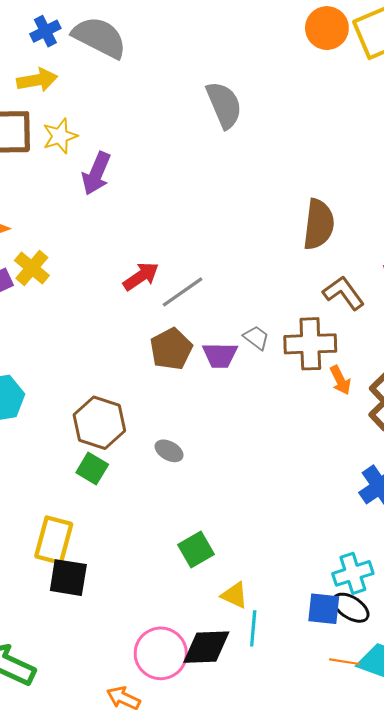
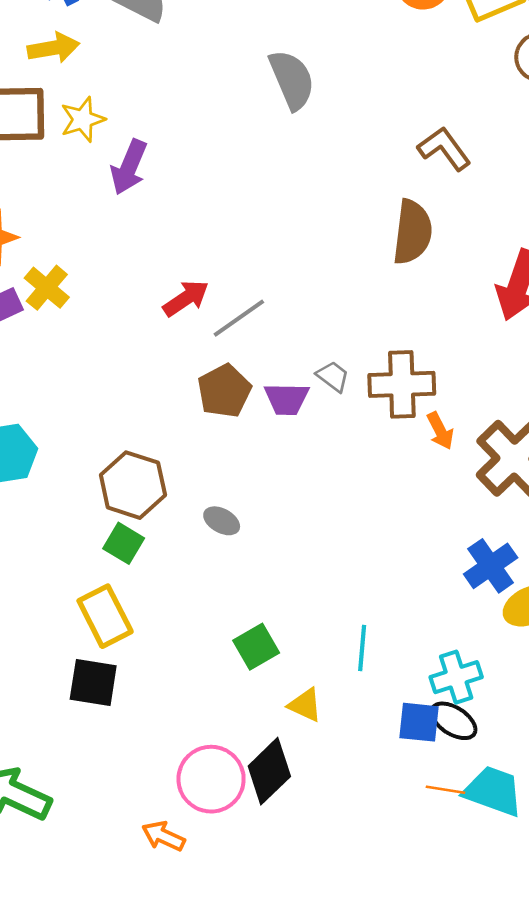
brown L-shape: (344, 293) -> (444, 149), moved
yellow rectangle: (54, 540) -> (105, 616), moved, turned -42
cyan line: (253, 628) -> (362, 648), moved
black diamond: (206, 647) -> (269, 771), turned -42

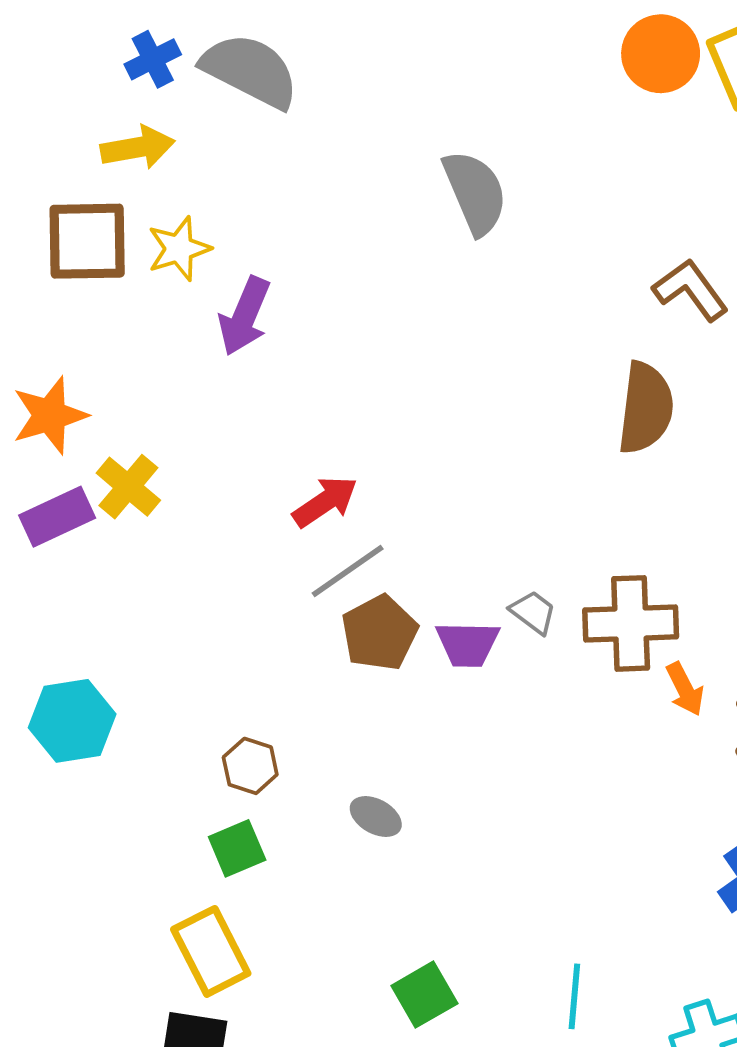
gray line: (239, 318) -> (348, 571), moved
brown hexagon: (133, 485) -> (250, 766), size x0.6
green square: (124, 543) -> (237, 848), turned 36

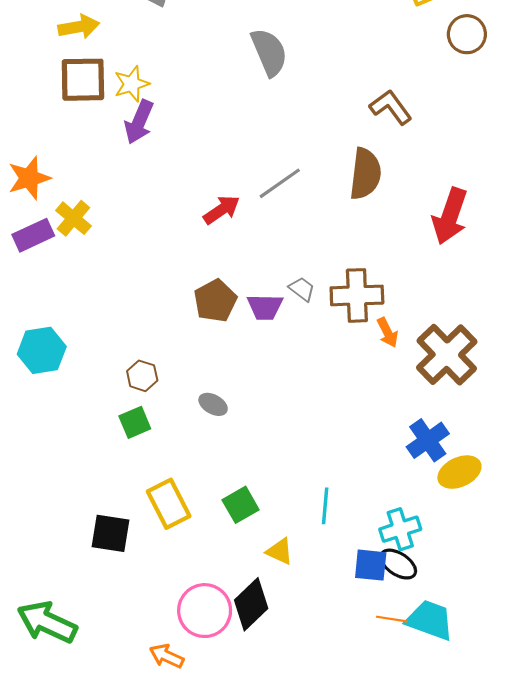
brown square: (87, 241) -> (83, 80), moved
yellow star: (179, 249) -> (132, 84), moved
red arrow: (325, 502) -> (222, 210), moved
gray line: (348, 571) -> (280, 183), moved
yellow rectangle: (211, 951) -> (169, 504), moved

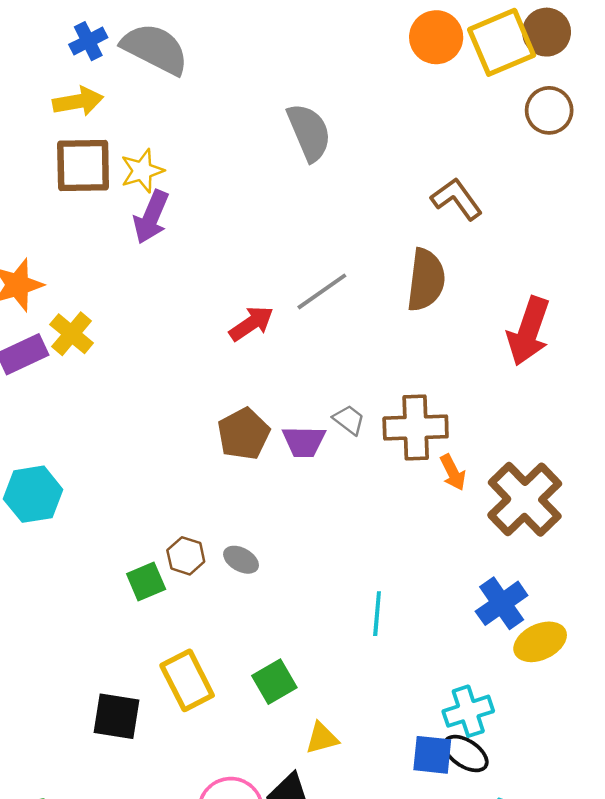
brown hexagon: (142, 376) -> (186, 556), moved
cyan line: (325, 506) -> (377, 614), moved
yellow triangle: (280, 551) -> (322, 738), turned -40

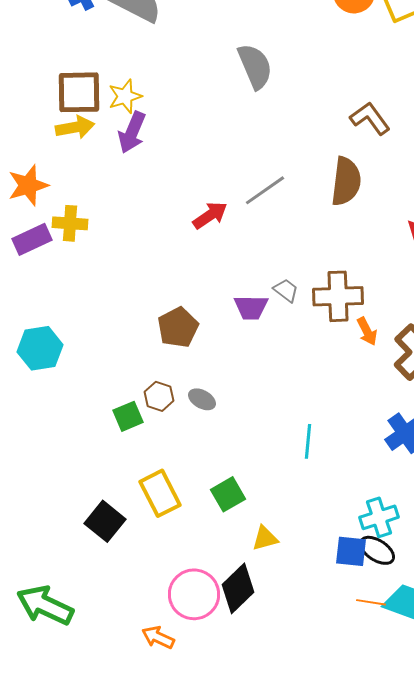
yellow arrow: (78, 101) -> (75, 127), moved
yellow cross: (72, 334) -> (70, 223), turned -36
brown pentagon: (244, 434) -> (178, 327), moved
black square: (116, 716) -> (105, 521), turned 30

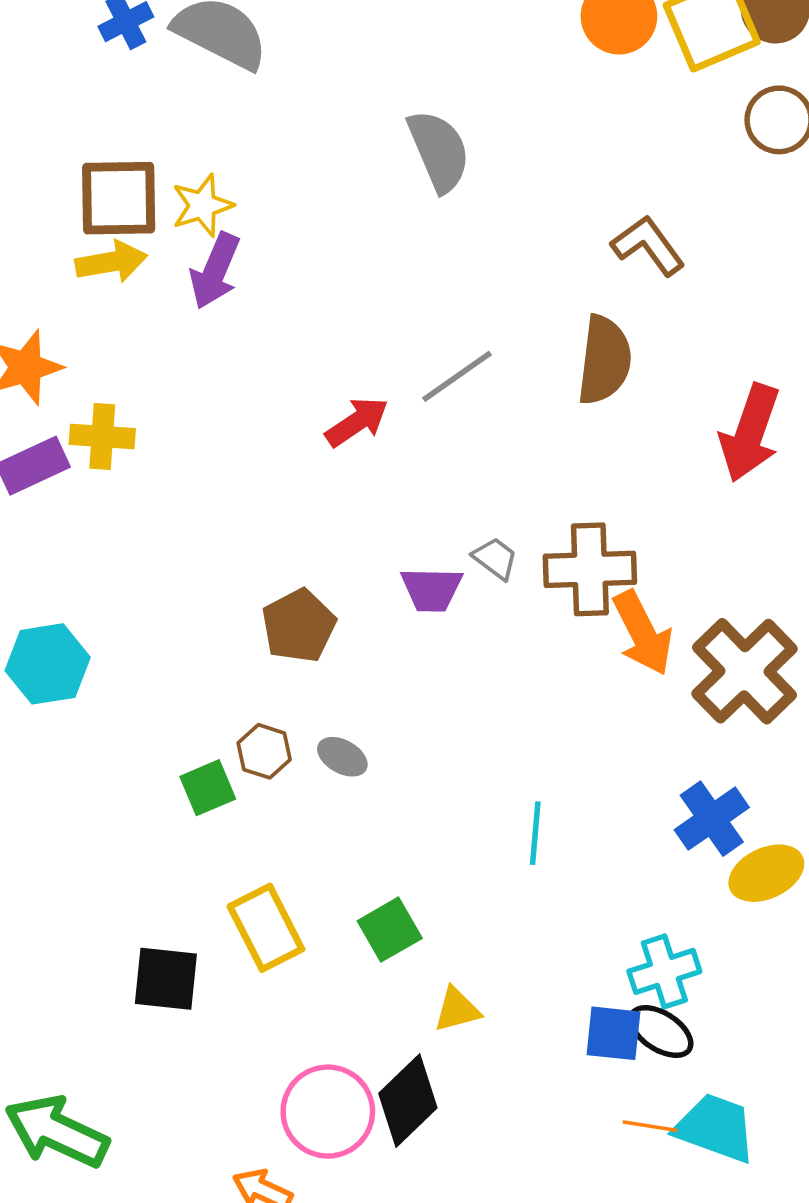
orange arrow: (367, 331) -> (643, 633), size x1.6
black square: (105, 521) -> (166, 979), turned -33

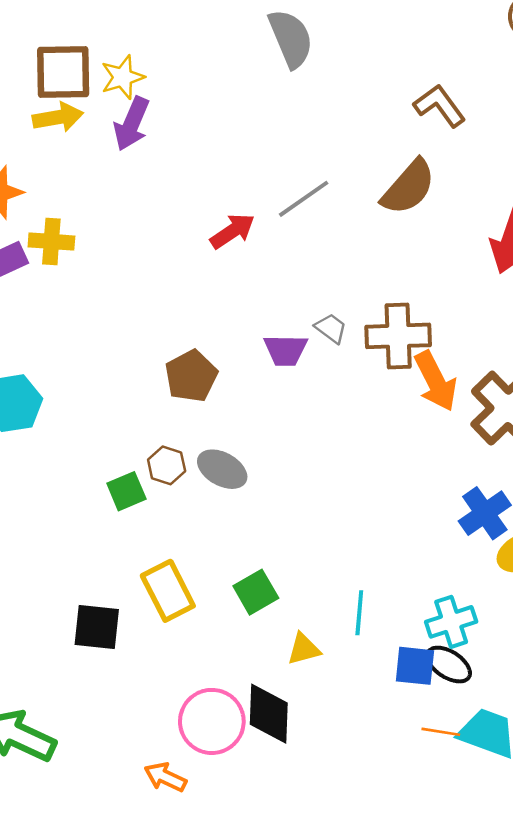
brown semicircle: (604, 360) -> (408, 187), turned 34
gray ellipse: (342, 757) -> (222, 469), size x1.4
cyan line: (535, 833) -> (359, 613), moved
black diamond: (408, 1101) -> (269, 714), turned -44

